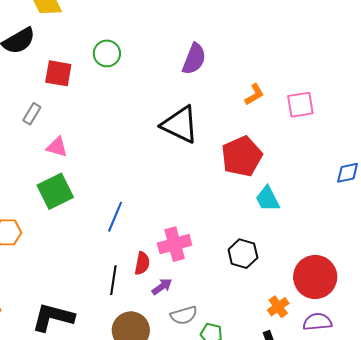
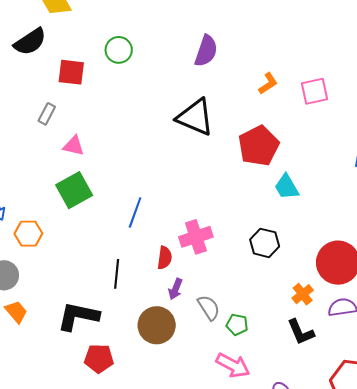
black line: (113, 280) -> (117, 274), moved
purple arrow: (162, 287) -> (175, 289), moved, turned 150
gray semicircle: (184, 315) -> (209, 308), turned -104

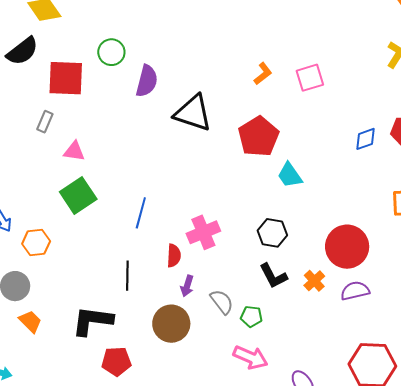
purple semicircle: (206, 51) -> (147, 81), moved
red square: (71, 72) -> (66, 78), size x1.4
black L-shape: (301, 332) -> (273, 276), moved

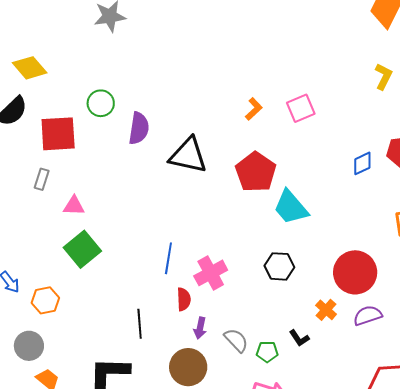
cyan trapezoid: (290, 175) -> (291, 207), size x1.4
blue line: (141, 213) -> (168, 258), moved
black L-shape: (273, 276) -> (299, 338), moved, size x0.7

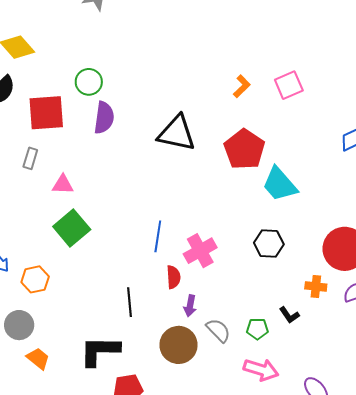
purple semicircle: (139, 128) -> (104, 118), moved
orange cross: (326, 310) -> (316, 286), turned -35
gray semicircle: (236, 340) -> (218, 330), moved

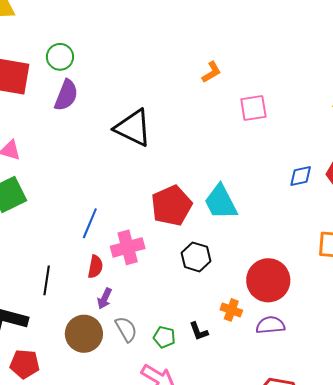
orange L-shape: (242, 86) -> (211, 72), moved
red pentagon: (244, 149) -> (172, 206), moved

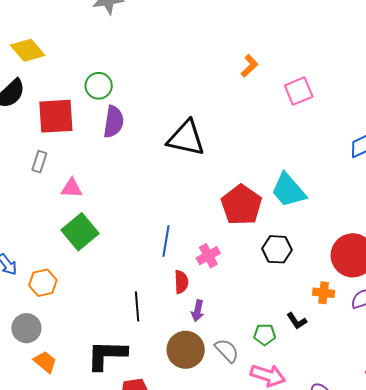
pink cross: (128, 247) -> (208, 256), size x0.7
gray semicircle: (126, 329) -> (227, 351), moved

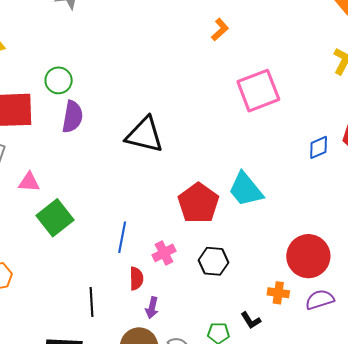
orange L-shape: (250, 66) -> (220, 30), moved
pink square: (299, 91) -> (258, 91), size x1.5
green square: (80, 232) -> (55, 218), moved
black hexagon: (277, 249) -> (214, 261), moved

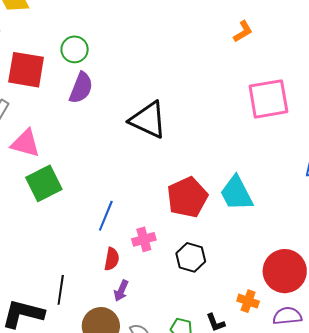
pink triangle: (29, 182) -> (25, 143), size x1.4
black line: (92, 302) -> (61, 290), moved

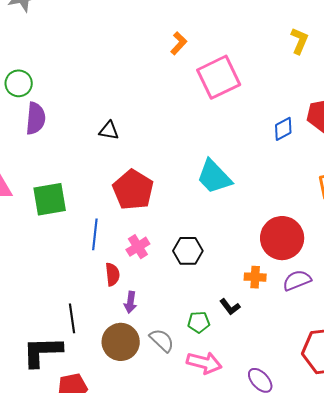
orange L-shape: (243, 32) -> (179, 43), moved
black triangle: (148, 120) -> (109, 131), size x0.5
green square: (44, 183) -> (50, 199), moved, turned 33
red pentagon: (187, 197) -> (133, 190), moved

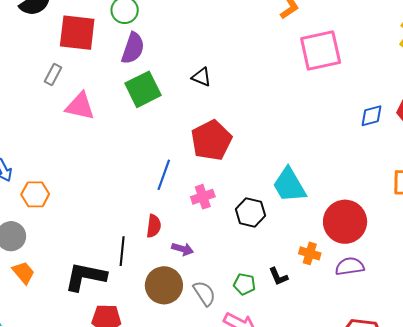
cyan trapezoid: (214, 177) -> (289, 185), moved
green square: (50, 199) -> (143, 89), moved, turned -30
red semicircle: (112, 274) -> (154, 226), moved
purple arrow: (130, 302) -> (183, 249), turned -95

